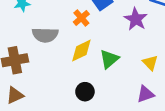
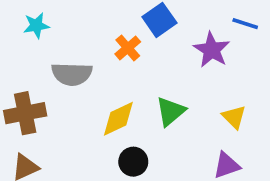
yellow diamond: (81, 51) -> (118, 119), moved

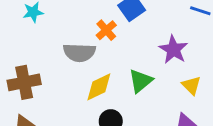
purple star: (212, 50) -> (173, 50), moved
gray semicircle: (72, 74) -> (79, 53), moved

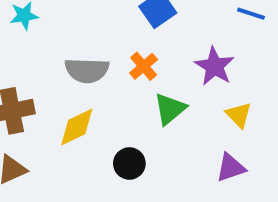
orange cross: (106, 30) -> (144, 66), moved
yellow diamond: (99, 87) -> (77, 127), moved

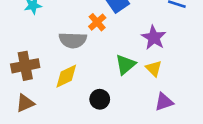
orange cross: (144, 66) -> (97, 22), moved
yellow triangle: (239, 115) -> (154, 68), moved

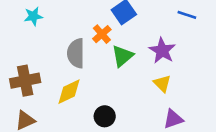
gray semicircle: (73, 40) -> (76, 53), turned 88
green triangle: (125, 65) -> (122, 56), moved

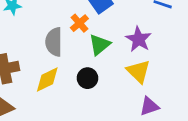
yellow triangle: (162, 83) -> (138, 71), size x1.4
black circle: (105, 116) -> (87, 78), moved

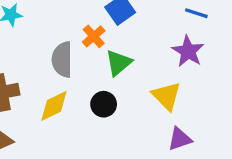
purple star: (138, 39) -> (188, 51), moved

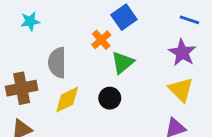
gray semicircle: (62, 60) -> (57, 63), moved
yellow triangle: (167, 96) -> (181, 90), moved

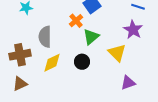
yellow triangle: (181, 90) -> (117, 53), moved

